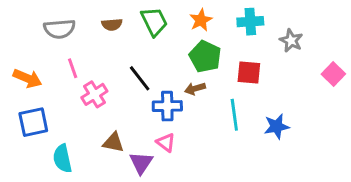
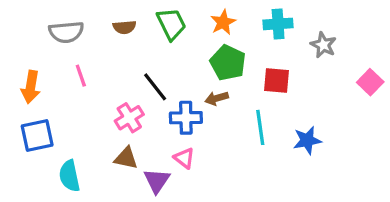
orange arrow: (27, 78) -> (31, 87), turned 76
pink cross: (94, 94) -> (129, 118), moved

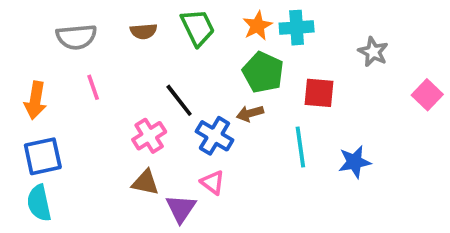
cyan cross: (278, 24) -> (297, 28), moved
blue cross: (186, 118) -> (214, 136), turned 32
cyan semicircle: (69, 176) -> (39, 203), moved

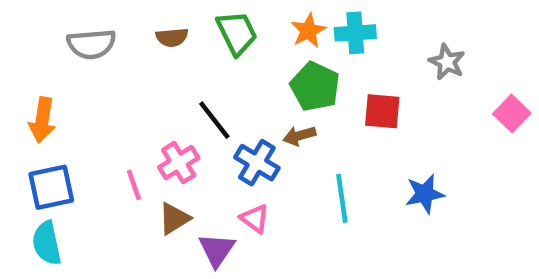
pink line: (93, 87) -> (134, 185), moved
cyan line: (300, 147) -> (342, 198), moved
brown triangle: (145, 182) -> (174, 219), turned -44

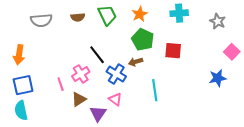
cyan cross: (355, 33) -> (179, 13), moved
gray star: (447, 62) -> (218, 21), moved
blue star: (425, 194) -> (218, 78), moved

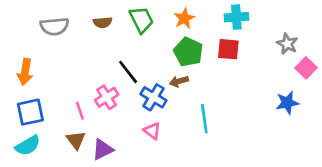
gray star: (218, 21) -> (287, 44), moved
red square: (173, 51) -> (228, 49), moved
brown triangle: (79, 99) -> (76, 140), moved, turned -35
cyan semicircle: (21, 110) -> (28, 145), turned -108
purple triangle: (98, 113) -> (103, 150), moved, turned 30

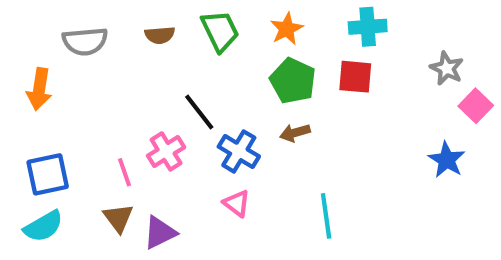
orange arrow: (25, 72) -> (39, 89), moved
brown arrow: (179, 81) -> (295, 133), moved
blue star: (287, 103) -> (447, 160), turned -30
cyan line: (204, 119) -> (326, 216), moved

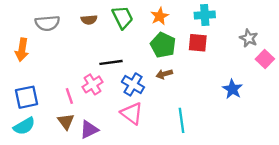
black line: (199, 112) -> (111, 62), turned -60
blue star: (447, 160) -> (232, 89), moved
pink triangle: (237, 203) -> (132, 113), size x1.5

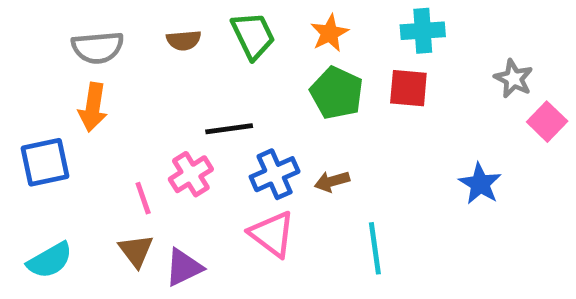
orange arrow: (22, 50) -> (93, 107), moved
brown arrow: (164, 74) -> (332, 181), moved
blue cross: (133, 84) -> (275, 174), turned 35
blue square: (27, 97) -> (45, 162), moved

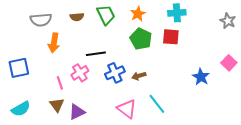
gray star: (514, 79) -> (228, 21), moved
orange arrow: (93, 107) -> (54, 43), moved
pink square: (547, 122) -> (229, 63), moved
pink triangle: (272, 234) -> (127, 109), moved
cyan line: (375, 248) -> (157, 104), turned -30

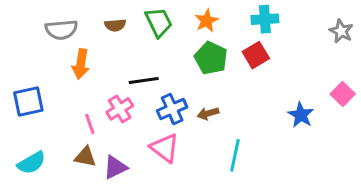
red square: (171, 37) -> (256, 55), turned -36
cyan line: (157, 104) -> (235, 155), turned 50
brown triangle: (57, 105) -> (85, 157), turned -42
pink triangle: (127, 109) -> (165, 148), moved

